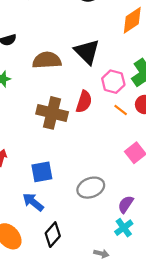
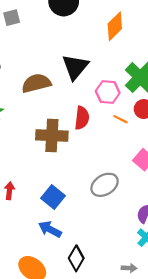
black triangle: (87, 52) -> (75, 67), turned 36
blue square: (42, 172) -> (53, 197), turned -30
gray ellipse: (91, 188) -> (105, 185), moved

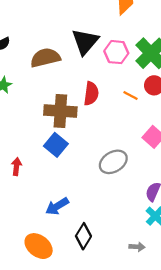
pink hexagon: (108, 92) -> (116, 52), moved
blue square: (53, 197) -> (56, 145), moved
blue arrow: (50, 229) -> (57, 206), turned -60

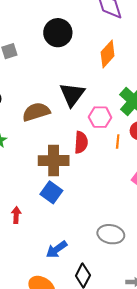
pink hexagon: (116, 52) -> (100, 117), moved
orange line: (130, 95) -> (118, 142), turned 72
gray ellipse: (113, 162) -> (111, 234), moved, turned 45

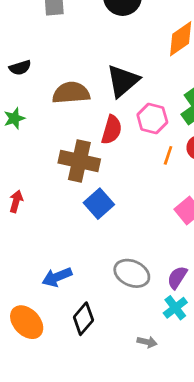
red semicircle: (81, 142) -> (112, 130), moved
blue square: (51, 192) -> (99, 204), moved
red arrow: (16, 215) -> (16, 201), moved

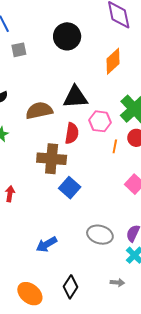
black triangle: (123, 81) -> (75, 97), turned 44
black diamond: (83, 319) -> (71, 287), moved
orange ellipse: (27, 322) -> (30, 294), moved

